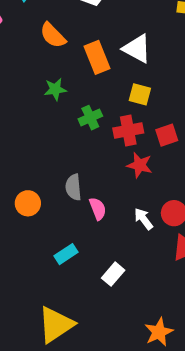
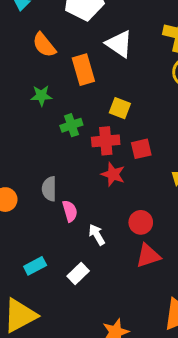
white triangle: (137, 49) -> (119, 44), moved
white arrow: (144, 219) -> (97, 235), moved
cyan rectangle: (66, 254) -> (35, 266), moved

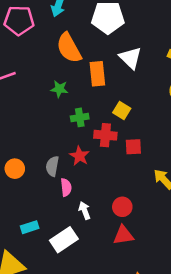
orange semicircle: (44, 45) -> (69, 48), size x1.4
red star: (113, 174) -> (79, 156), moved
white rectangle: (78, 274) -> (64, 240), size x1.5

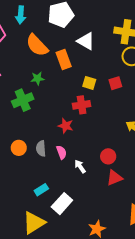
green cross: (80, 117) -> (23, 100), moved, size x1.5
red square: (133, 147) -> (115, 83), moved
gray semicircle: (52, 166) -> (41, 148), moved
white rectangle: (64, 240) -> (62, 204), moved

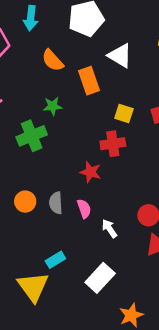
orange semicircle: (37, 45) -> (53, 60), size x0.7
white rectangle: (62, 204) -> (100, 278), moved
yellow triangle: (34, 223) -> (33, 287), moved, turned -35

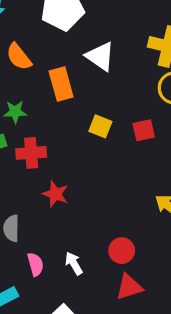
red cross: (113, 144) -> (31, 153), moved
pink semicircle: (84, 209) -> (36, 264), moved

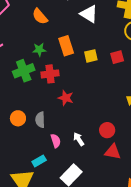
orange rectangle: (61, 84) -> (66, 46), moved
yellow square: (100, 126) -> (91, 56), turned -32
red triangle: (129, 287) -> (113, 152), turned 30

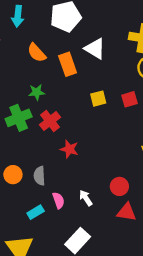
orange rectangle: (66, 46) -> (68, 64), moved
red cross: (50, 74) -> (50, 121), turned -30
cyan rectangle: (39, 161) -> (36, 212), moved

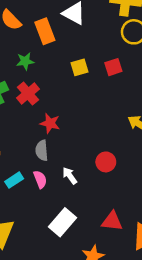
green star: (37, 92) -> (25, 61), moved
gray semicircle: (39, 176) -> (42, 150), moved
cyan rectangle: (36, 212) -> (14, 180), moved
red triangle: (127, 212) -> (112, 221), moved

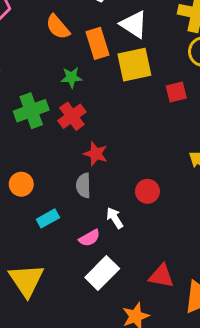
yellow square: (80, 67) -> (134, 65), moved, size x1.6
red circle: (106, 162) -> (147, 191), moved
pink semicircle: (40, 179) -> (89, 238), moved, turned 78

